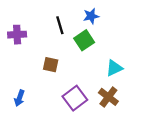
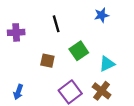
blue star: (91, 16) -> (102, 15), moved
green square: (84, 40) -> (79, 51), moved

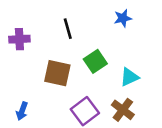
brown square: (47, 61) -> (57, 73), size x1.5

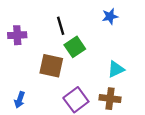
green square: (95, 61) -> (75, 47), moved
brown cross: (123, 110) -> (110, 99), turned -30

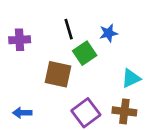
blue star: (110, 16) -> (108, 33), moved
blue arrow: (20, 100) -> (22, 113), turned 70

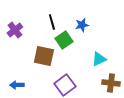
purple cross: (20, 40) -> (15, 30), turned -35
brown cross: (124, 111) -> (111, 83), moved

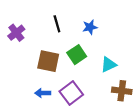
green square: (64, 40) -> (77, 55), moved
blue arrow: (17, 85) -> (43, 93), moved

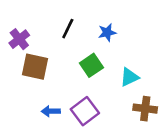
black line: (57, 24) -> (68, 29), turned 42
brown square: (48, 61) -> (35, 67), moved

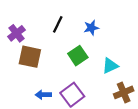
brown cross: (145, 109) -> (124, 92), turned -30

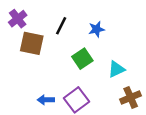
purple cross: (16, 33) -> (18, 19), moved
brown square: (30, 57) -> (32, 43), moved

